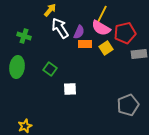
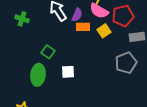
green ellipse: (17, 67) -> (38, 75), moved
gray pentagon: (128, 105) -> (126, 63), moved

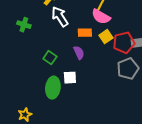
purple semicircle: (77, 15) -> (79, 53), moved, turned -48
red pentagon: (123, 16) -> (124, 43), moved
green ellipse: (38, 75) -> (53, 88), moved

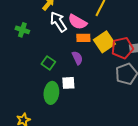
pink semicircle: (101, 17) -> (77, 22), moved
yellow square: (106, 37) -> (104, 42), size x1.5

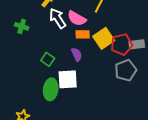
white square: (68, 83) -> (68, 79), size x1.5

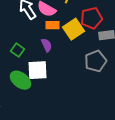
red pentagon: (122, 44) -> (92, 18), moved
green ellipse: (51, 89) -> (21, 80), turned -60

